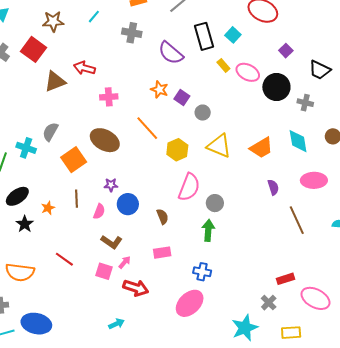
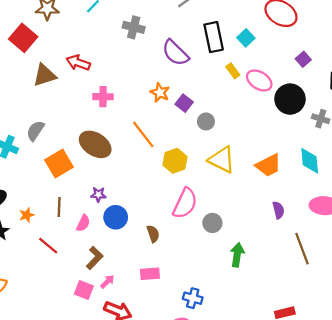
green arrow: (208, 230) -> (237, 255), moved
brown L-shape: (112, 242) -> (95, 258), turned -85
red line: (64, 259) -> (48, 246), moved

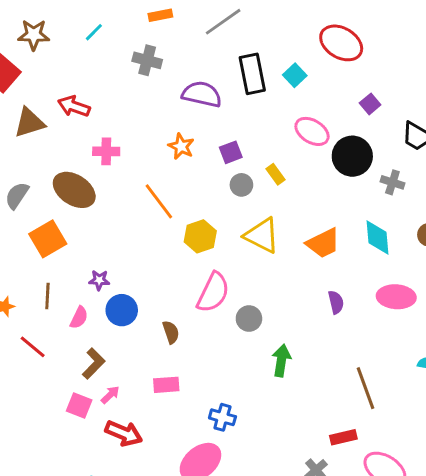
purple semicircle: (175, 53) -> (202, 94), turned 148
yellow rectangle: (233, 71) -> (275, 174), moved
purple square: (184, 103) -> (231, 152), moved, turned 30
brown ellipse: (95, 144) -> (74, 190), moved
brown line: (302, 249) -> (365, 388), moved

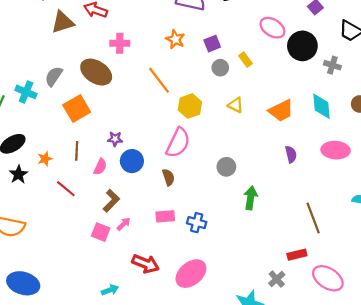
yellow triangle: (262, 235) -> (236, 105), size x0.6
pink semicircle: (213, 292) -> (178, 143), moved
blue cross: (222, 417) -> (197, 223), moved
red arrow: (124, 433) -> (146, 264), moved

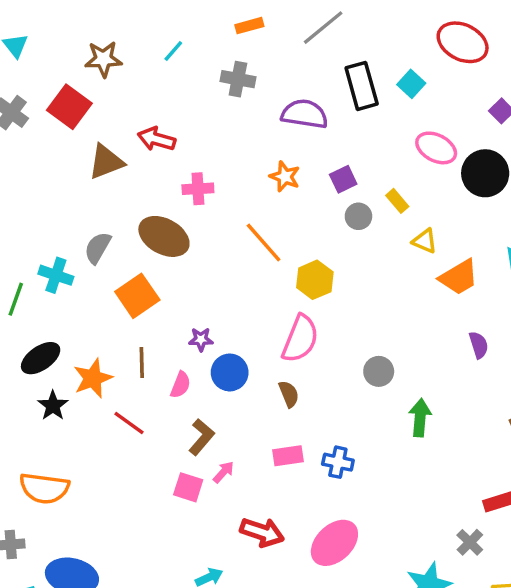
yellow triangle: (236, 105) -> (425, 241), moved
orange star: (45, 159) -> (93, 378), size x1.6

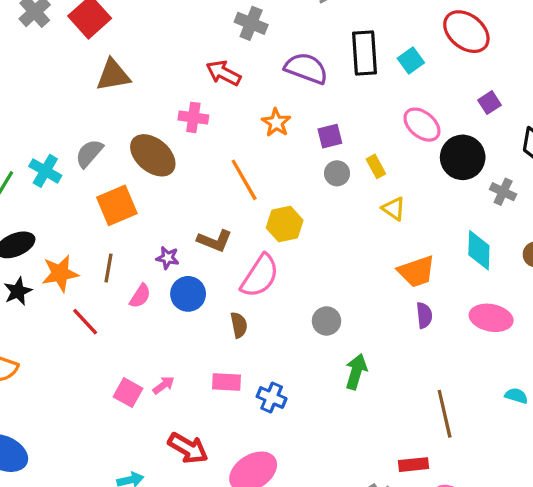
red arrow: (156, 139) -> (223, 73), moved
orange trapezoid: (459, 277) -> (416, 271), moved
brown L-shape: (202, 437) -> (215, 241), moved, turned 60

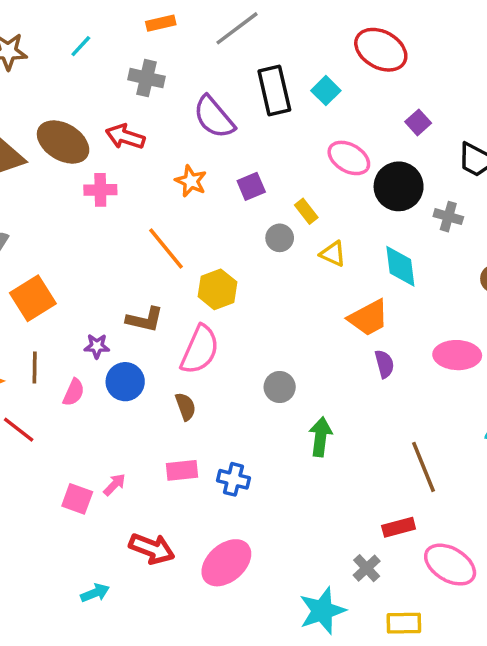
purple semicircle: (306, 68) -> (214, 117), turned -141
brown ellipse: (153, 155) -> (63, 142), moved
gray circle: (337, 173) -> (280, 238), moved
cyan diamond: (479, 250) -> (400, 266), moved

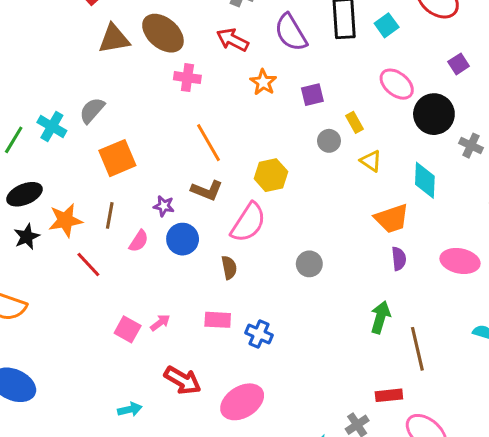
red arrow: (125, 137) -> (233, 40), moved
orange line: (166, 249) -> (209, 143), moved
green arrow: (320, 437) -> (380, 317), moved

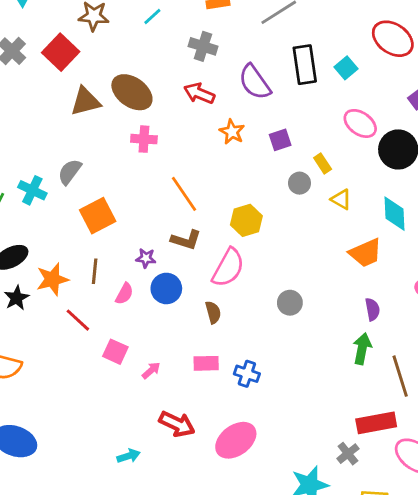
pink cross: (187, 78) -> (144, 139), moved
purple semicircle: (399, 259) -> (372, 309), moved
pink square: (128, 329) -> (115, 352), moved
red rectangle: (389, 395) -> (376, 423), size x1.5

